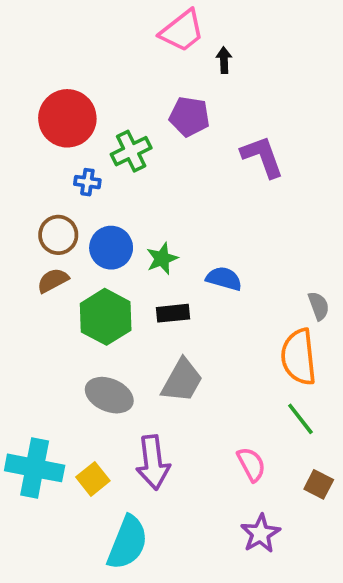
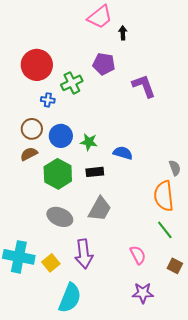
green star: (162, 259) -> (89, 142), turned 30
purple star: (260, 534) -> (143, 293), turned 30

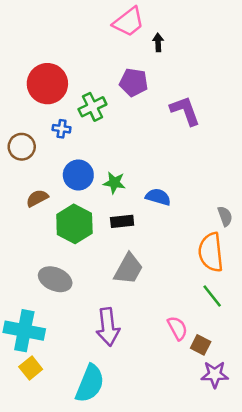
brown circle: (32, 129) -> (22, 147), moved
gray ellipse: (60, 217) -> (55, 279), moved
yellow square: (51, 263) -> (31, 368), moved
brown square: (175, 266) -> (201, 345), moved
purple star: (143, 293) -> (215, 374), moved

